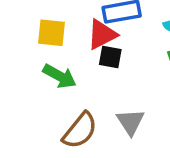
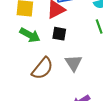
black square: (110, 57) -> (59, 34), moved

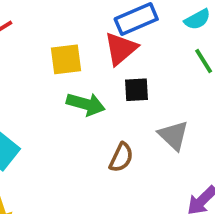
brown semicircle: (42, 68) -> (121, 157), size x0.7

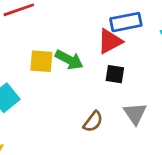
yellow square: (66, 59) -> (41, 61), moved
green arrow: (86, 104) -> (69, 60), moved

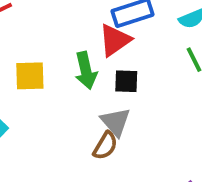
green arrow: (69, 60) -> (86, 71), moved, turned 56
gray triangle: (135, 114) -> (116, 122), moved

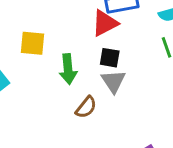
green arrow: (86, 71) -> (68, 69), moved
gray triangle: (116, 122) -> (113, 81), moved

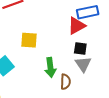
green arrow: (68, 69) -> (50, 67), moved
brown semicircle: (86, 107) -> (65, 82), turned -35

